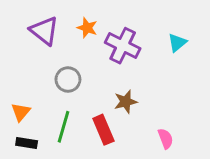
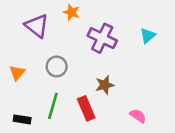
orange star: (87, 28) -> (71, 12), moved
orange triangle: (21, 112) -> (17, 73), moved
pink semicircle: (165, 139) -> (138, 116), turned -35

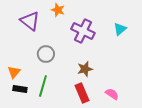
orange triangle: (17, 73) -> (14, 72), moved
red rectangle: (86, 108) -> (82, 93), moved
black rectangle: (22, 119) -> (20, 89), moved

